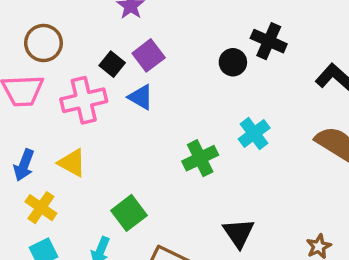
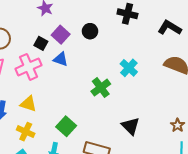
black circle: (233, 62) -> (90, 31), moved
yellow cross: (41, 208) -> (26, 132), moved

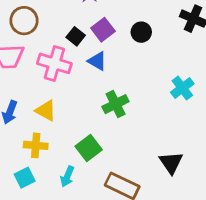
pink cross: (29, 67) -> (54, 63), turned 30
green cross: (101, 88) -> (116, 104), moved
yellow cross: (26, 132) -> (36, 145), turned -30

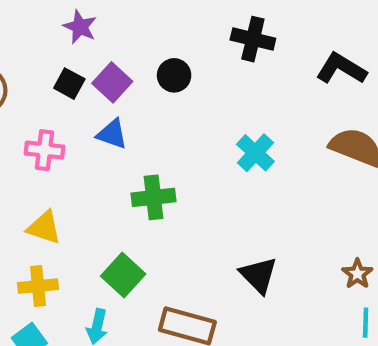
black square: (76, 36) -> (69, 84), moved
pink cross: (54, 63) -> (44, 150), size x0.7
green cross: (116, 104) -> (154, 197), turned 30

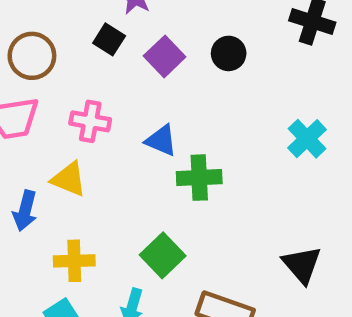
black square: (69, 84) -> (109, 39), moved
blue triangle: (112, 134) -> (161, 140), moved
yellow triangle: (44, 227) -> (69, 179), moved

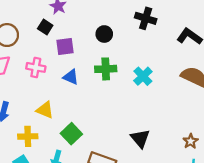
purple square: (165, 56) -> (65, 46), moved, turned 36
green cross: (199, 178) -> (106, 69), moved
yellow triangle: (69, 179) -> (45, 110), moved

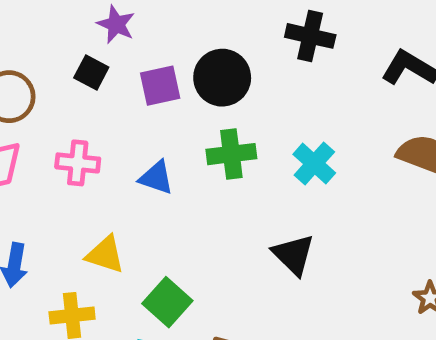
black circle: (104, 34) -> (222, 78), size x1.5
purple square: (65, 46) -> (160, 86), moved
black triangle: (140, 138) -> (293, 255), moved

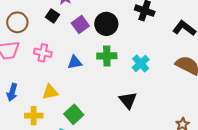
purple square: (160, 86) -> (80, 24), turned -30
blue triangle: (156, 178) -> (75, 62), turned -35
yellow triangle: (105, 255) -> (50, 92), turned -36

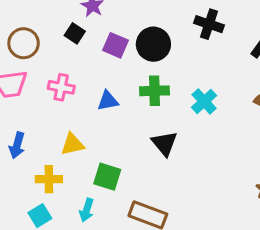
purple square: (80, 24) -> (115, 45), turned -30
black triangle: (128, 100) -> (164, 143), moved
green square: (74, 114) -> (107, 177), turned -30

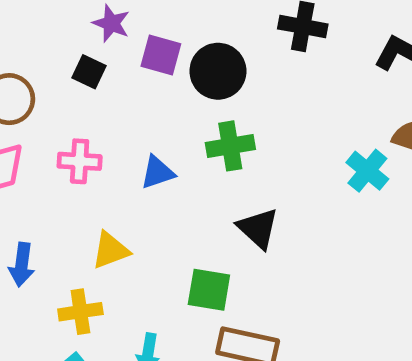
purple square: (115, 45) -> (161, 55), moved
cyan cross: (204, 101) -> (367, 171), moved
green square: (107, 177) -> (209, 290), moved

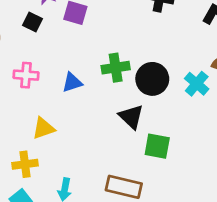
black circle: (218, 71) -> (152, 79), moved
green square: (209, 290) -> (157, 146), moved

